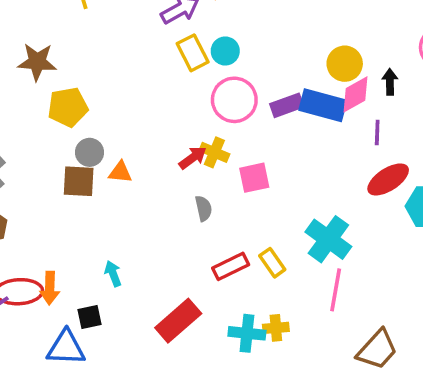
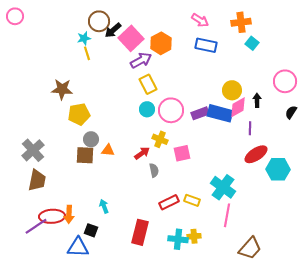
cyan circle: (225, 51) -> (147, 109), moved
red arrow: (193, 158) -> (142, 153), moved
yellow rectangle: (272, 263) -> (192, 200), turned -35
black square: (90, 317) -> (91, 230), turned 32
red rectangle: (178, 321) -> (140, 232), turned -35

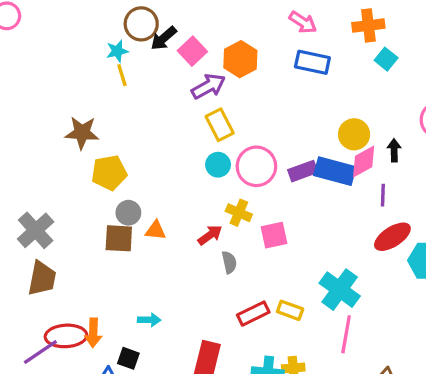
pink square: (131, 38) -> (192, 51), size x0.7
cyan arrow: (104, 206) -> (149, 320), turned 112

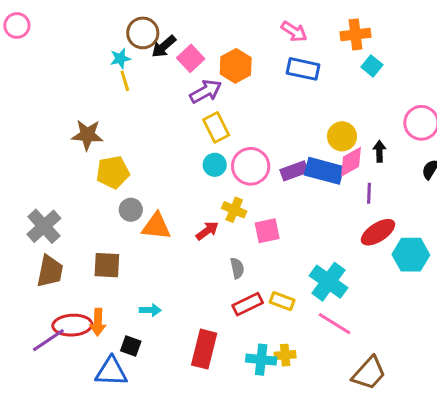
orange triangle: (156, 230) -> (156, 226), size x1.5
brown square: (119, 238) -> (107, 265), moved
gray semicircle: (229, 262) -> (237, 268), moved
pink line: (346, 334) -> (335, 324), turned -68

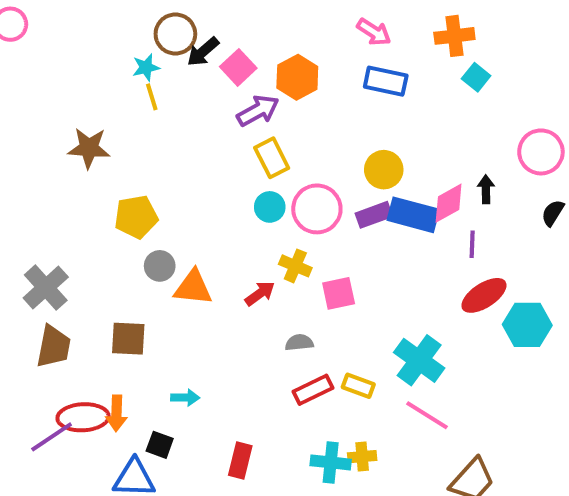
brown star: (87, 135) -> (89, 148), moved
yellow circle: (342, 136) -> (384, 170), moved
gray semicircle: (237, 268) -> (299, 343), turned -84
red rectangle: (204, 349) -> (240, 460), moved, size x0.7

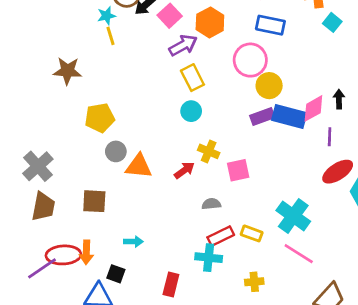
pink circle: (317, 209) -> (250, 60), moved
cyan cross: (331, 462) -> (209, 258), moved

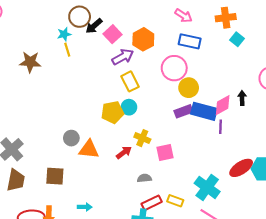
brown star: (67, 71) -> (30, 62), moved
yellow pentagon: (100, 118) -> (112, 112), moved
purple line: (330, 137) -> (220, 127), moved
red ellipse: (338, 172) -> (241, 168), moved

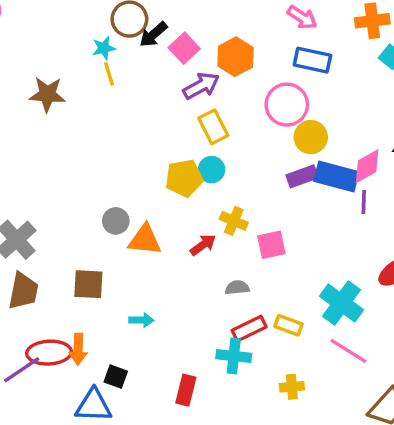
cyan arrow: (85, 207) -> (141, 320), moved

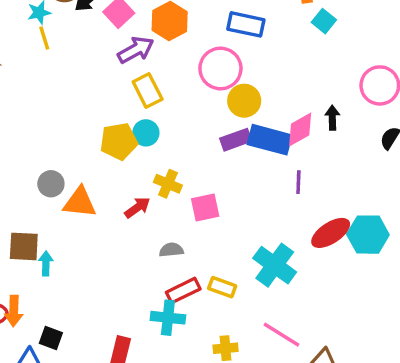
purple line: (364, 202) -> (298, 182), moved
cyan arrow: (141, 320) -> (46, 263), moved, turned -90
pink line: (348, 351) -> (281, 335), moved

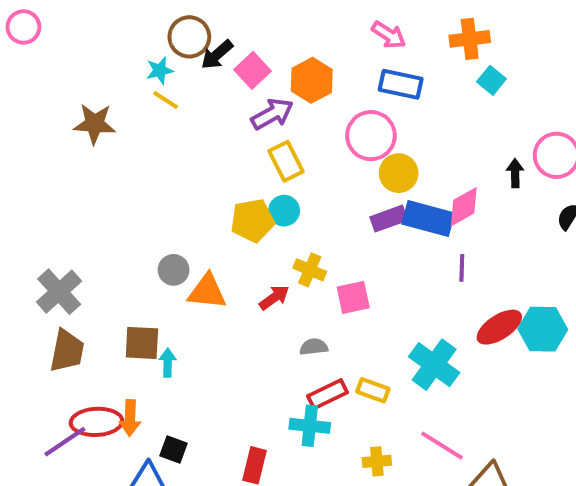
yellow line: (44, 38) -> (166, 100), turned -40
black arrow: (332, 118) -> (515, 173), moved

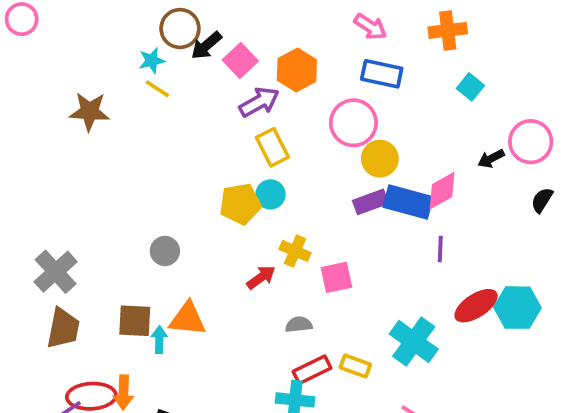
cyan square: (491, 80) -> (470, 87), moved
black arrow: (515, 173) -> (491, 159), turned -116
orange triangle: (207, 292) -> (188, 319), moved

